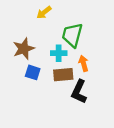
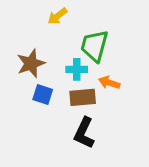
orange arrow: (84, 63) -> (109, 83), turned -56
black L-shape: (79, 92) -> (84, 133), moved

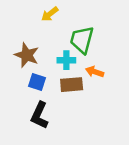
brown star: (31, 63) -> (27, 55), turned -30
black L-shape: (84, 133) -> (39, 115), moved

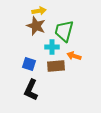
yellow arrow: (50, 14) -> (39, 11), turned -152
brown star: (27, 55) -> (36, 26), moved

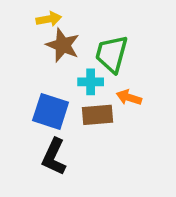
yellow arrow: (39, 11) -> (49, 19), moved
blue square: (29, 64) -> (51, 111), size x1.5

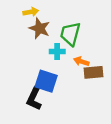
blue square: (51, 111) -> (46, 81), moved
brown rectangle: (98, 115) -> (93, 72), moved

